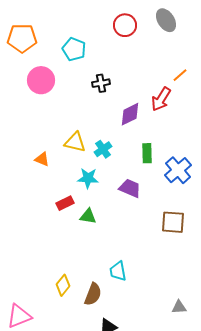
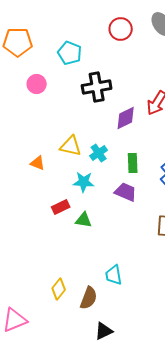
pink circle: (41, 80) -> (37, 84), size x0.7
black cross: (101, 83) -> (97, 87), size x1.6
green rectangle: (147, 153) -> (133, 163), moved

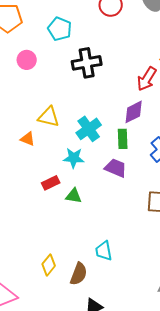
purple diamond: (126, 118) -> (134, 112), moved
yellow triangle: (71, 146) -> (49, 117), moved
cyan cross: (99, 153) -> (89, 129), size x1.4

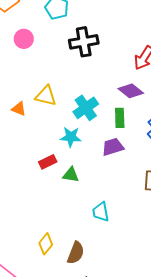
purple diamond: (134, 112) -> (131, 91), turned 65
orange triangle: (28, 139) -> (19, 109), moved
purple trapezoid: (116, 168) -> (113, 147), turned -40
cyan trapezoid: (104, 251) -> (101, 212), moved

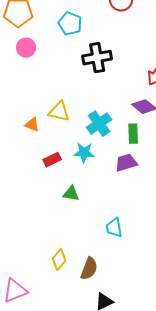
pink circle: (24, 39) -> (26, 48), moved
red rectangle: (48, 162) -> (52, 160), moved
green triangle: (71, 175) -> (71, 194), moved

